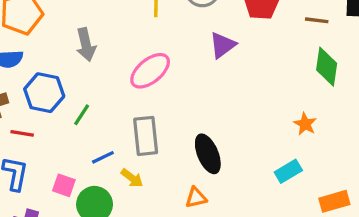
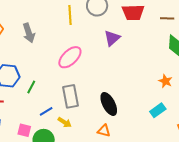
gray arrow: (86, 45) -> (29, 33), moved
orange triangle: (196, 198) -> (104, 131), turned 32

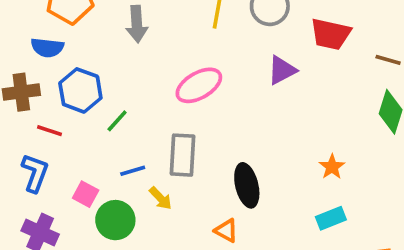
orange star: (165, 81) -> (332, 167), moved

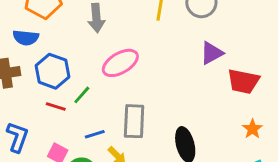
red trapezoid: (331, 34) -> (243, 81), moved
pink ellipse: (199, 85) -> (120, 63), moved
red line: (50, 131) -> (56, 106), moved

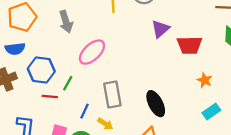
blue line: (95, 134) -> (84, 111), turned -35

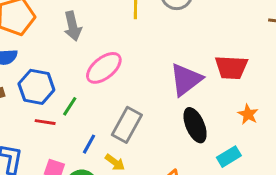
purple triangle: (160, 29) -> (186, 80), moved, size x1.4
gray rectangle: (112, 94) -> (127, 125), turned 35
black ellipse: (156, 104) -> (195, 125), moved
cyan rectangle: (211, 112) -> (229, 157), moved

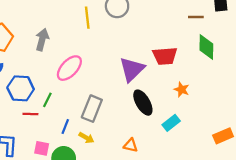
gray arrow: (73, 26) -> (42, 40), turned -145

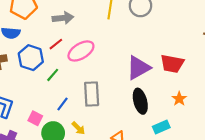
gray arrow: (42, 40) -> (63, 18), turned 54
gray rectangle: (92, 109) -> (92, 94), turned -40
red line: (30, 114) -> (56, 44), moved, turned -56
yellow arrow: (86, 138) -> (78, 128), moved

